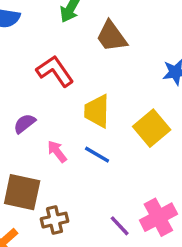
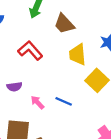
yellow trapezoid: (97, 111) -> (78, 55), moved
purple semicircle: (25, 124) -> (14, 87), turned -144

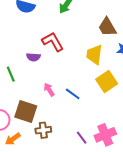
brown trapezoid: (64, 24) -> (107, 27), moved
purple semicircle: (14, 87) -> (33, 57), moved

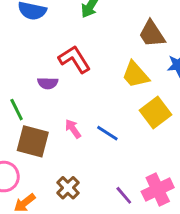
yellow trapezoid: (94, 55) -> (135, 75), turned -45
brown square: (26, 112) -> (33, 141), moved
brown cross: (43, 130) -> (68, 188), turned -35

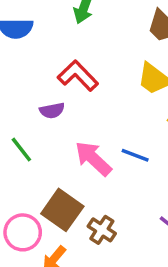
pink arrow: (73, 129) -> (93, 159), size x1.6
brown square: (33, 141) -> (62, 210), moved, turned 32

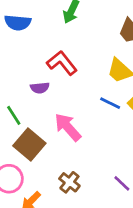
blue line: (135, 155) -> (110, 103), moved
brown square: (62, 210) -> (29, 145), moved

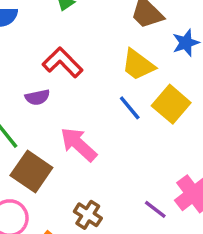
blue line: (110, 103) -> (130, 108), turned 30

